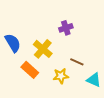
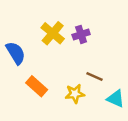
yellow cross: (43, 49) -> (53, 33), moved

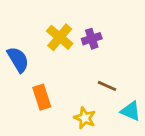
orange rectangle: (37, 86) -> (42, 97), turned 30
yellow star: (75, 94) -> (85, 118), moved, turned 30

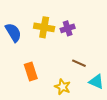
yellow cross: (60, 37) -> (44, 27), turned -30
blue semicircle: (18, 60) -> (13, 32), moved

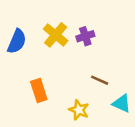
yellow cross: (44, 27) -> (56, 35), turned 30
blue semicircle: (13, 32) -> (17, 41), turned 54

